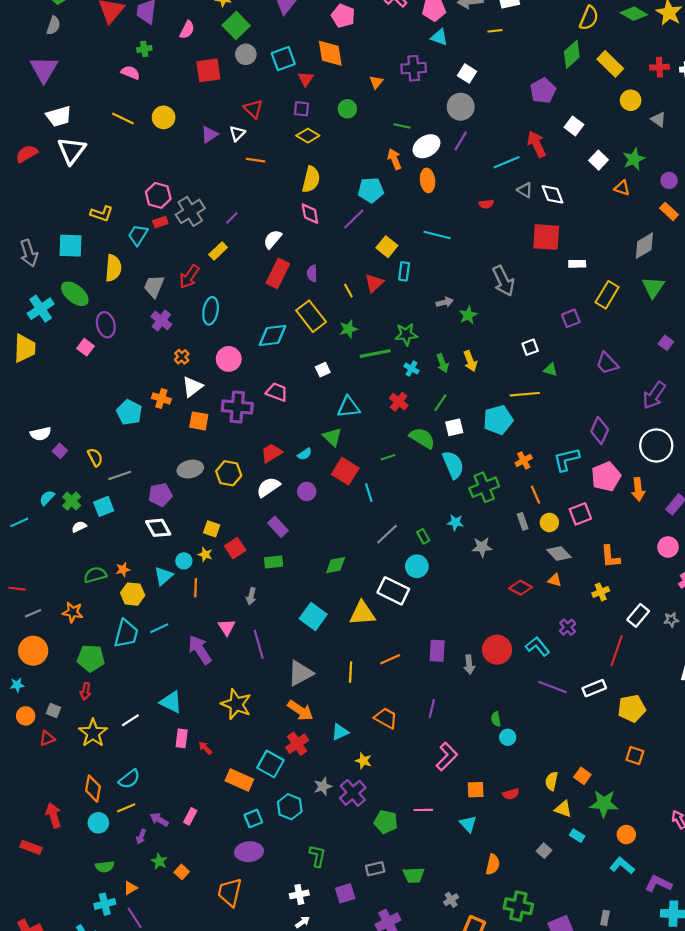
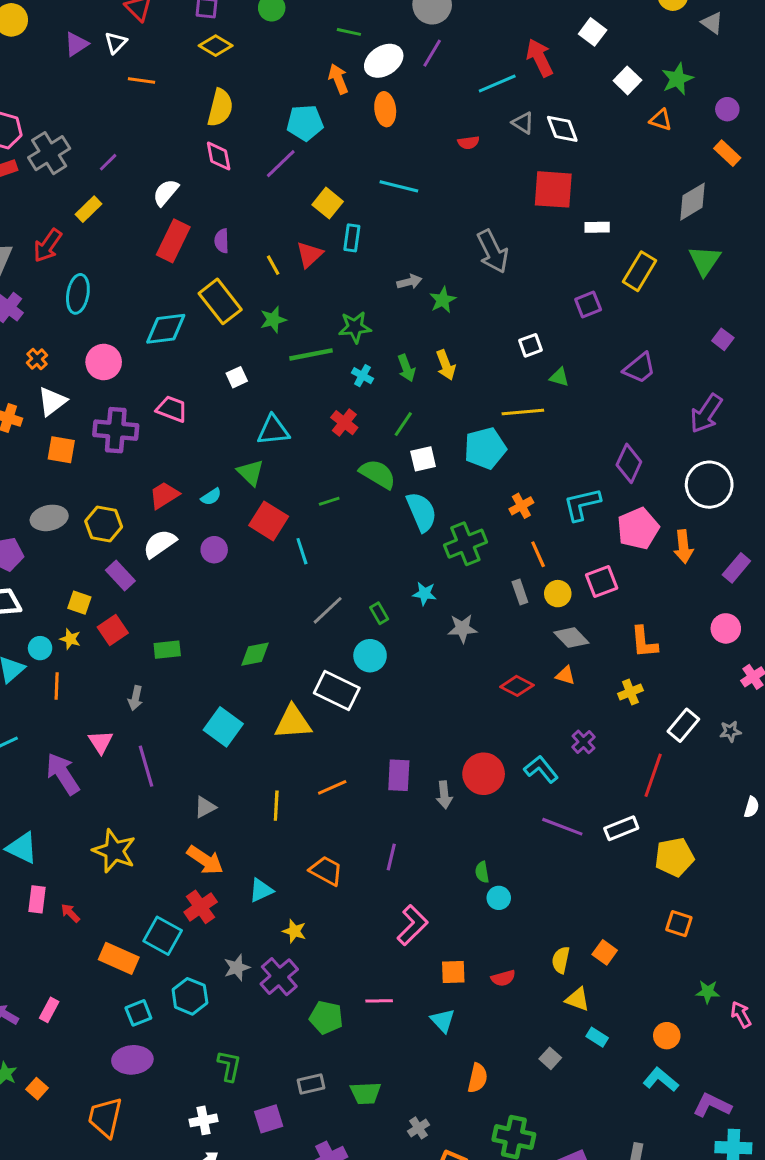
purple trapezoid: (607, 363) -> (640, 368), turned -85
purple rectangle: (278, 527) -> (120, 575), moved
gray triangle: (300, 673) -> (205, 807), size x0.6
green star: (604, 804) -> (708, 992), moved, size x0.6

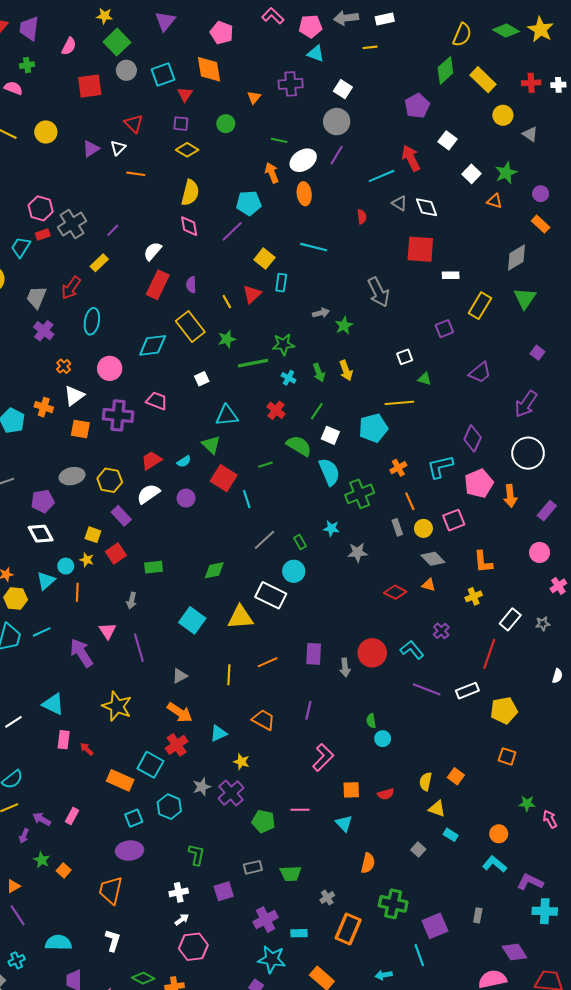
red semicircle: (468, 142) -> (362, 217), turned -88
white square: (423, 459) -> (330, 435), turned 36

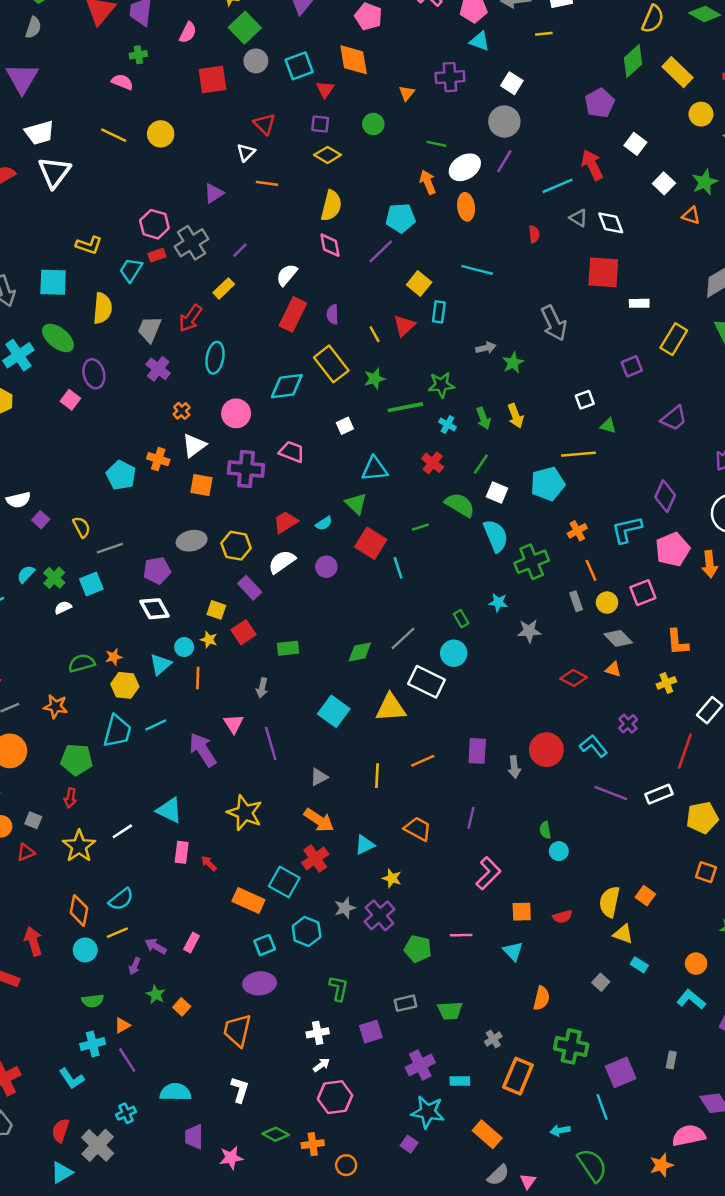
purple triangle: (91, 149) -> (214, 193), moved
gray line: (264, 540) -> (403, 638), moved
yellow semicircle: (426, 782) -> (609, 902), size x1.4

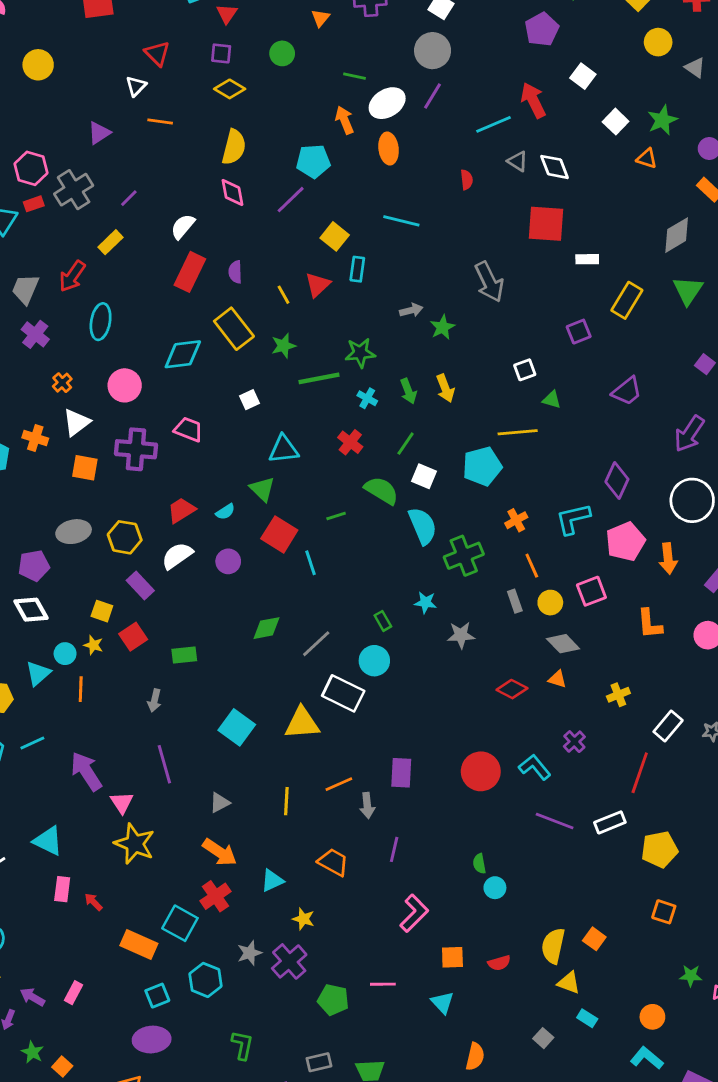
orange L-shape: (677, 642) -> (650, 624), moved
green diamond: (360, 652) -> (267, 628), moved
pink triangle: (234, 724) -> (122, 803), moved
gray arrow: (514, 767) -> (367, 805), moved

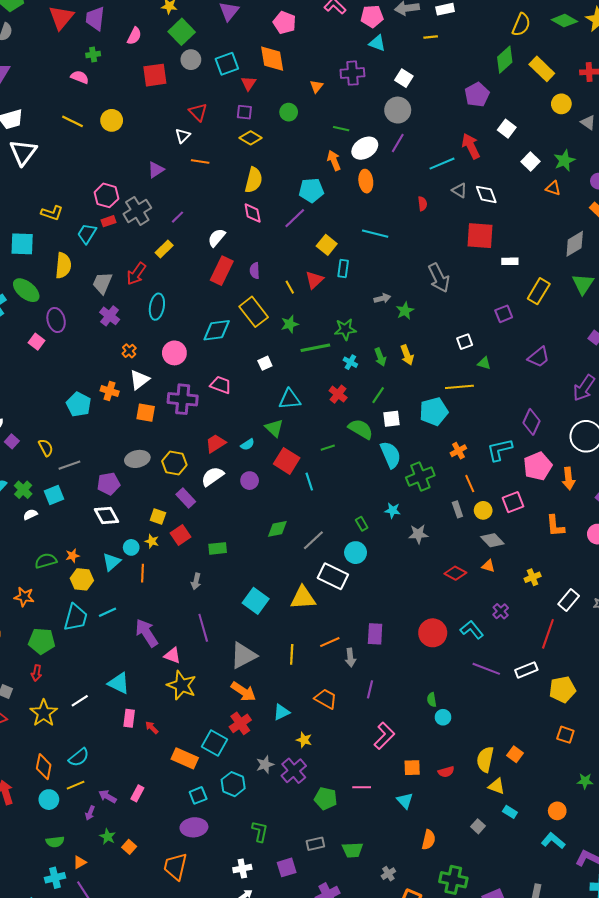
white square: (424, 476) -> (392, 419), turned -30
pink triangle: (122, 803) -> (172, 655), turned -36
gray triangle: (220, 803) -> (243, 655), size x1.8

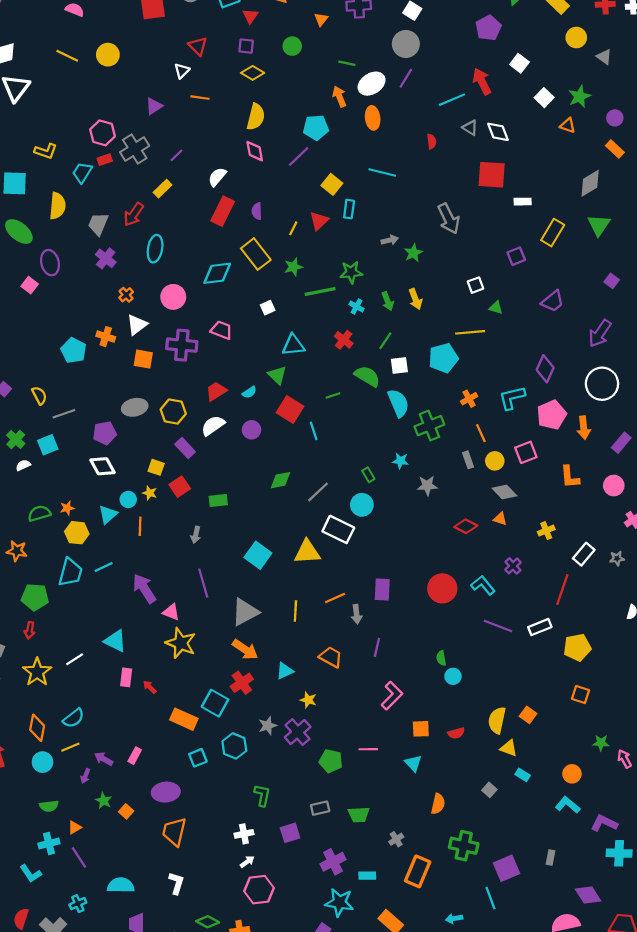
yellow line: (290, 287) -> (293, 228), turned 56
purple ellipse: (194, 827) -> (166, 792), moved

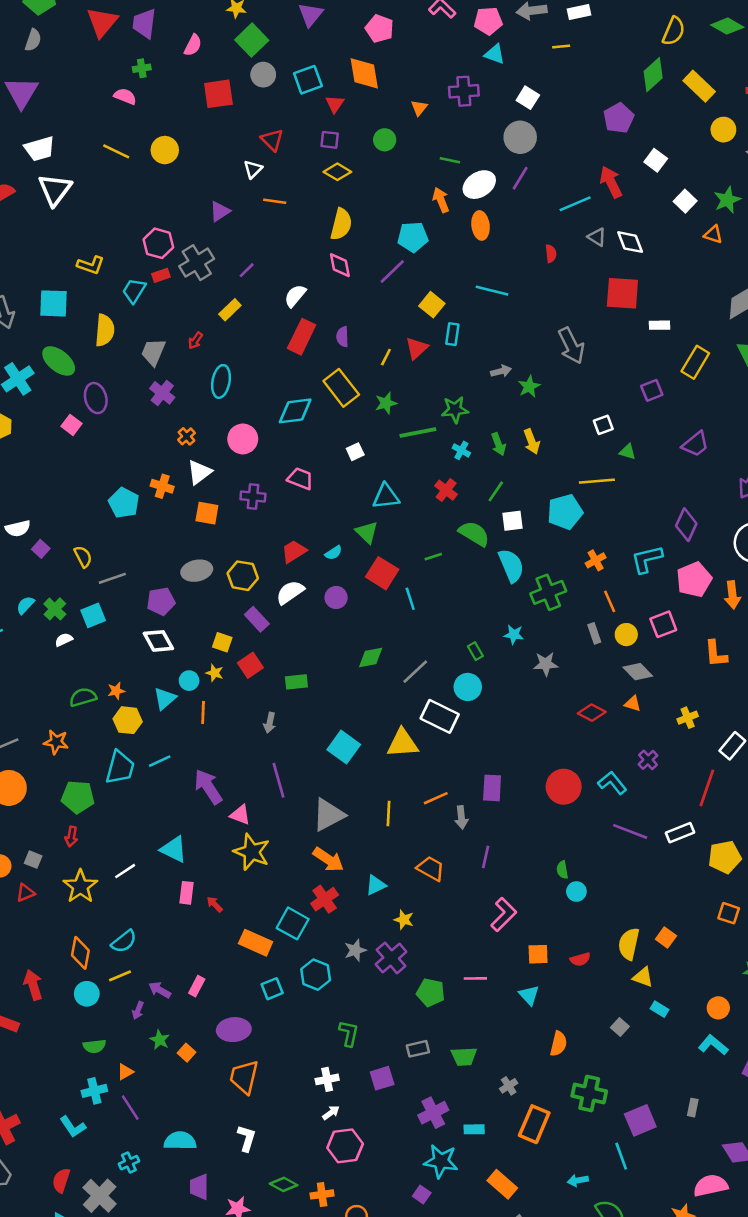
red arrow: (134, 214) -> (195, 341), size x0.6
purple cross: (182, 345) -> (253, 496), size x0.7

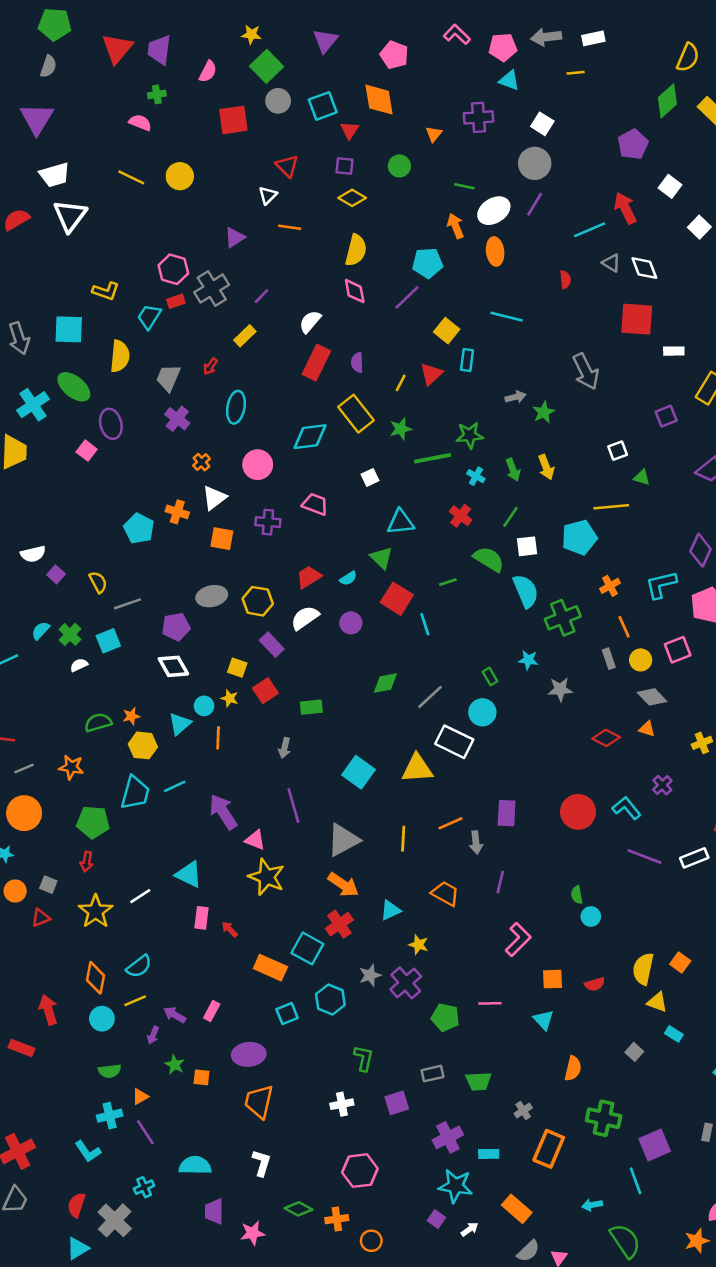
orange square: (186, 1053) -> (202, 1077), turned -36
white arrow: (331, 1113) -> (470, 1229), moved

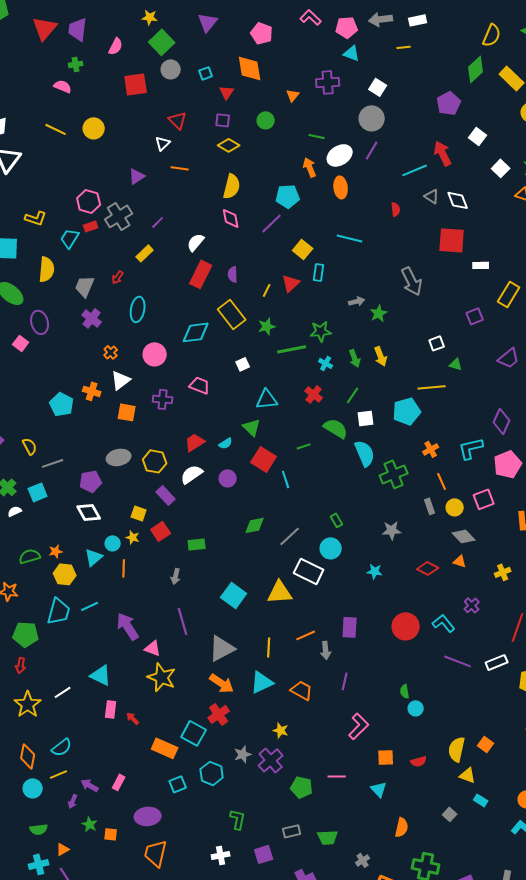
cyan square: (323, 106) -> (206, 73), size x0.6
cyan star: (528, 660) -> (375, 571), moved
cyan triangle: (390, 910) -> (262, 682), moved, size x1.4

